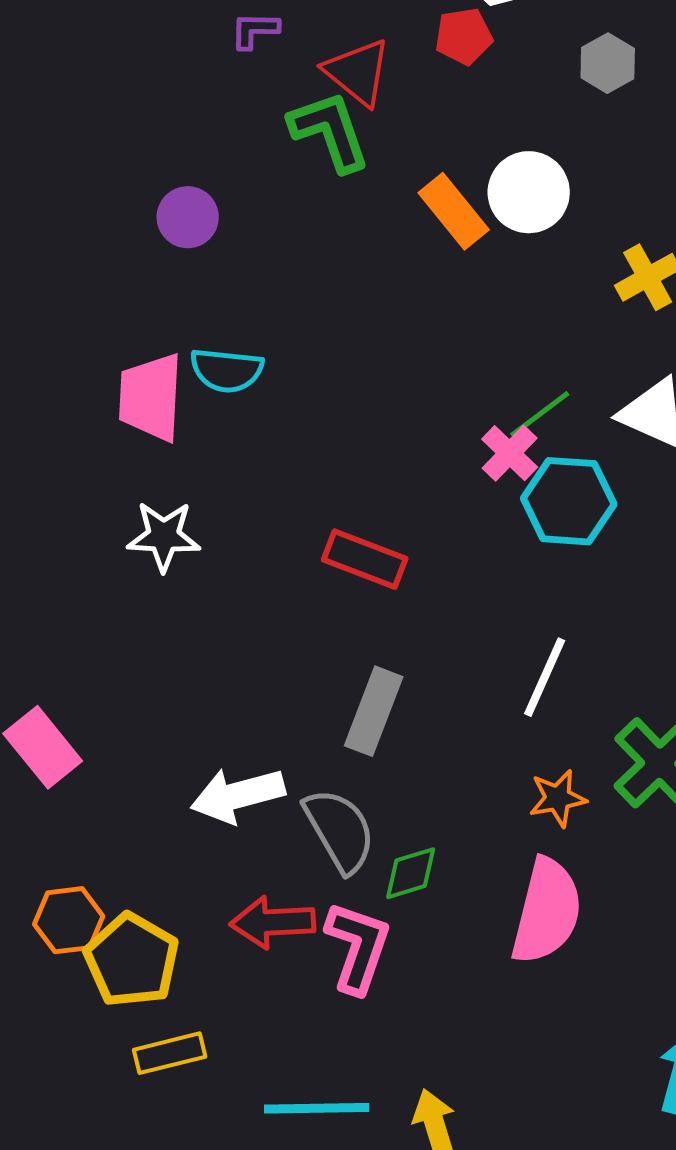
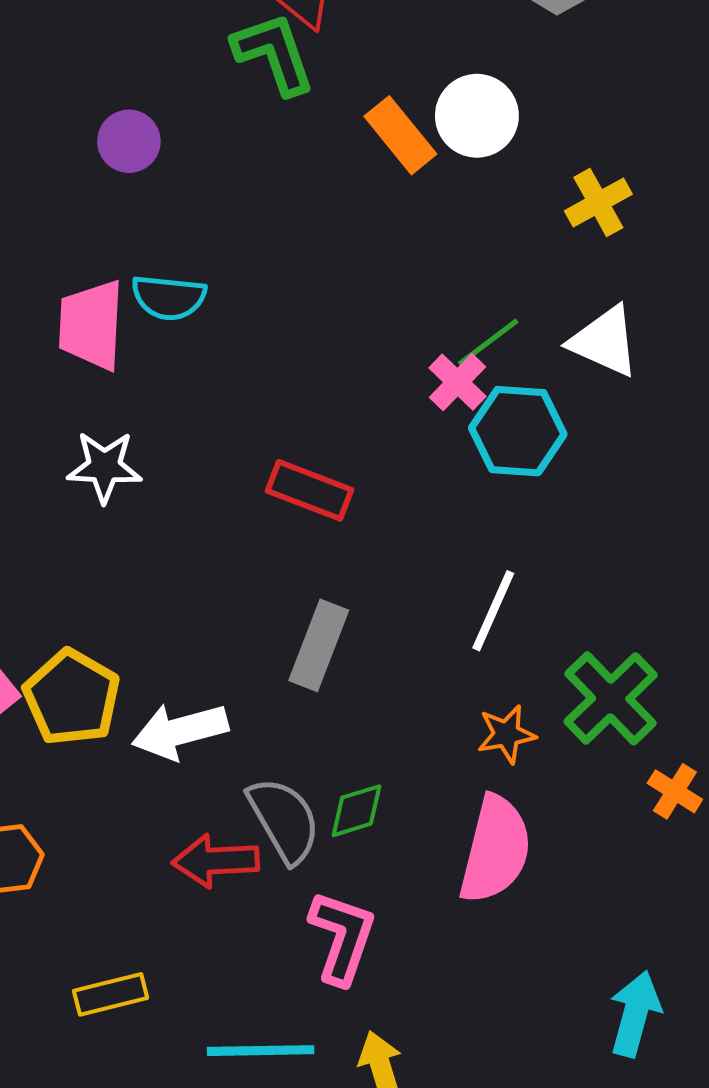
gray semicircle: (340, 830) -> (284, 820), moved
pink L-shape: (358, 947) -> (342, 937), moved
yellow pentagon: (132, 960) -> (72, 697), moved

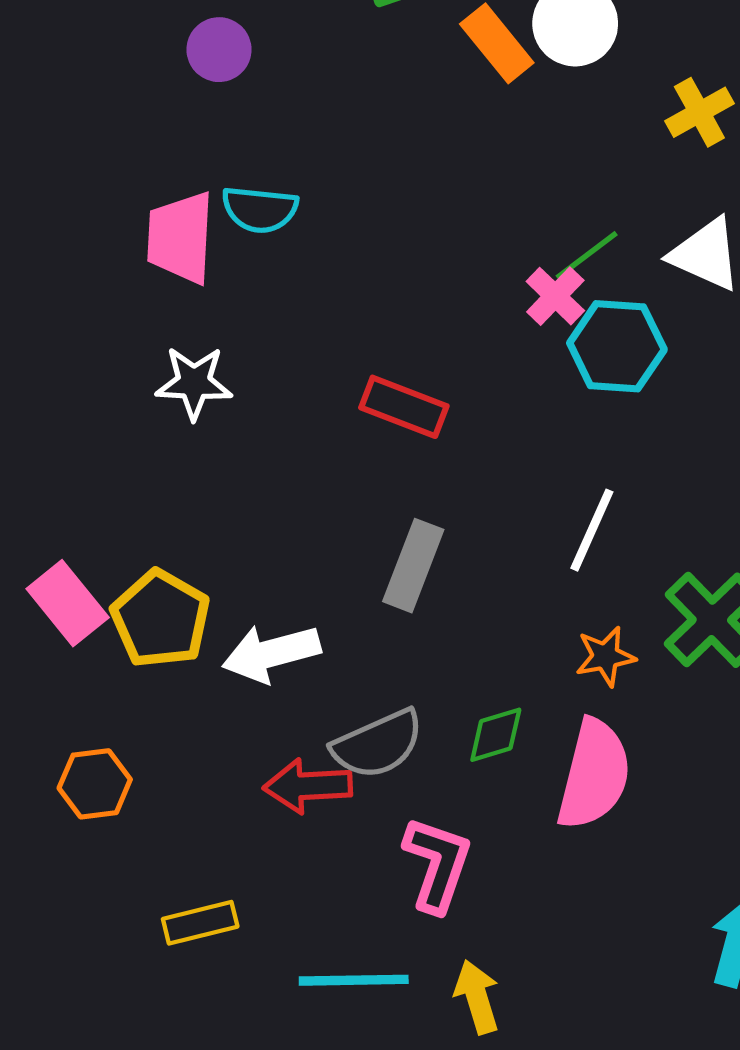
green diamond: (356, 811) -> (496, 735), moved
gray semicircle: (284, 820) -> (378, 744), turned 96

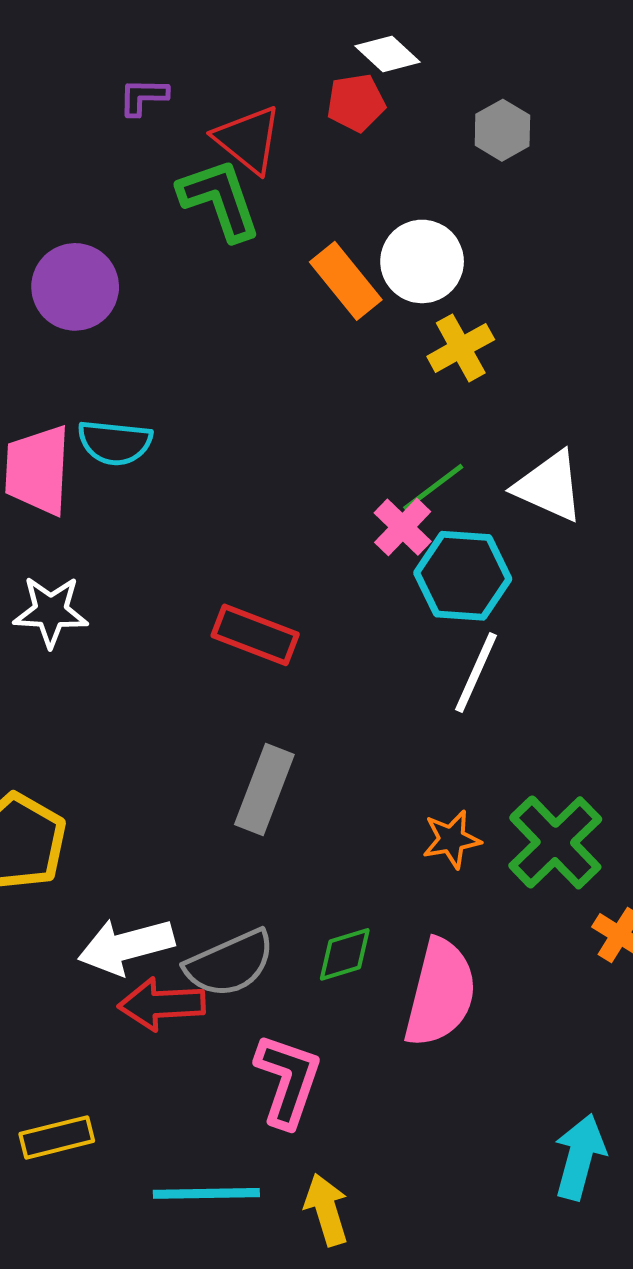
purple circle: (219, 50) -> (75, 287), size x1.4
yellow cross: (699, 112) -> (461, 348), moved
white line: (592, 530) -> (476, 672), moved
white arrow: (271, 653) -> (126, 946), moved
orange star: (605, 656) -> (452, 839), moved

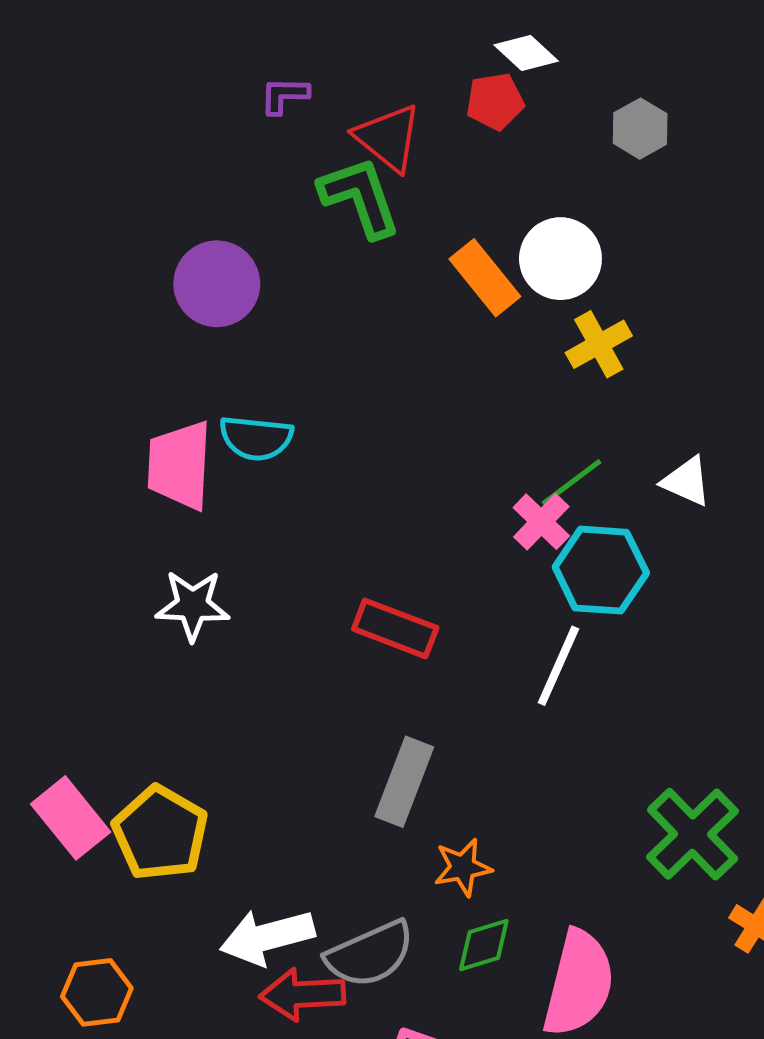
white triangle: (549, 486) -> (686, 481), size x0.7
white line: (476, 672) -> (558, 666), moved
orange star: (452, 839) -> (463, 867), moved

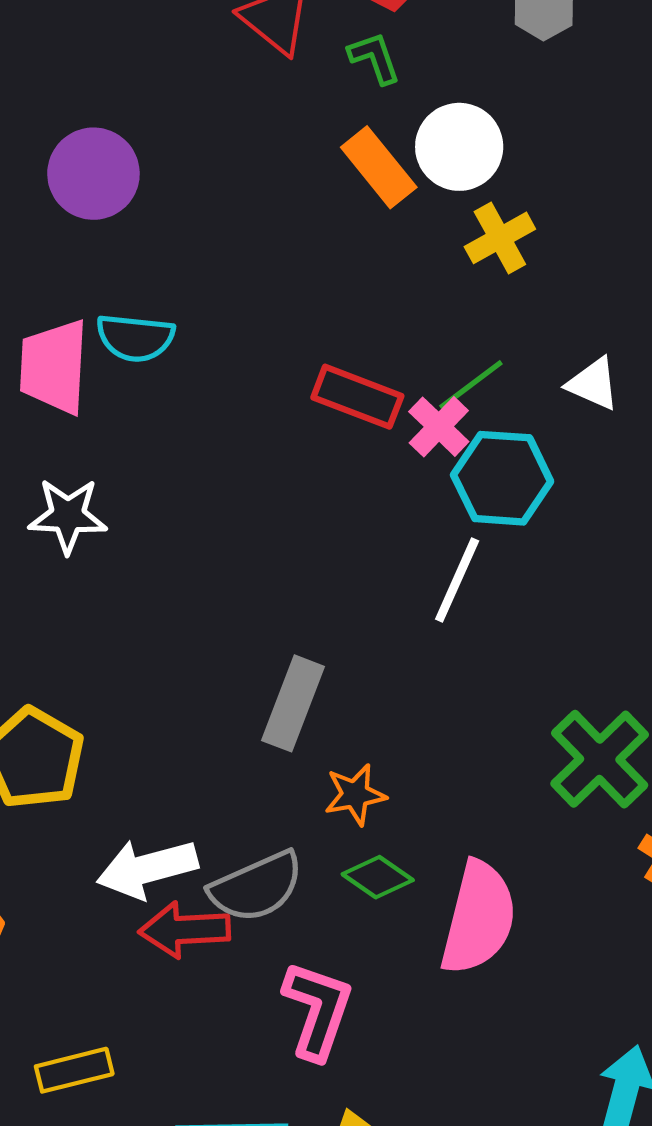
green L-shape: (360, 197) -> (374, 58), moved, size x0.6
red rectangle: (395, 628) -> (357, 397), moved
green diamond: (484, 945) -> (378, 877), turned 52

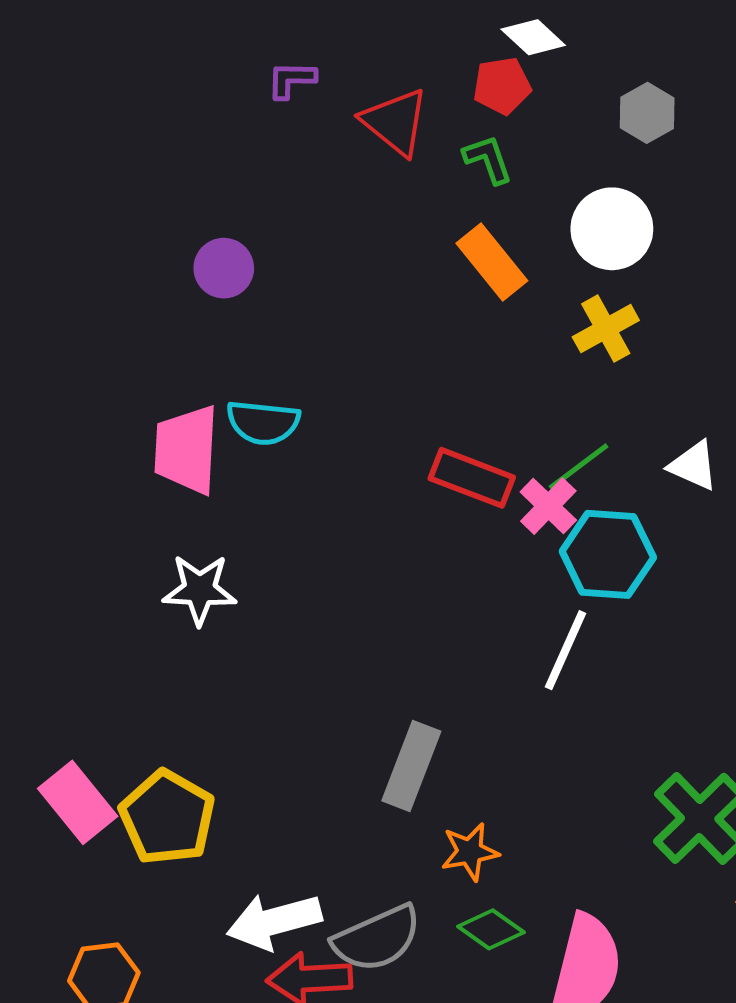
white circle: (459, 147) -> (612, 229), moved
purple circle: (93, 174) -> (224, 268), size x0.7

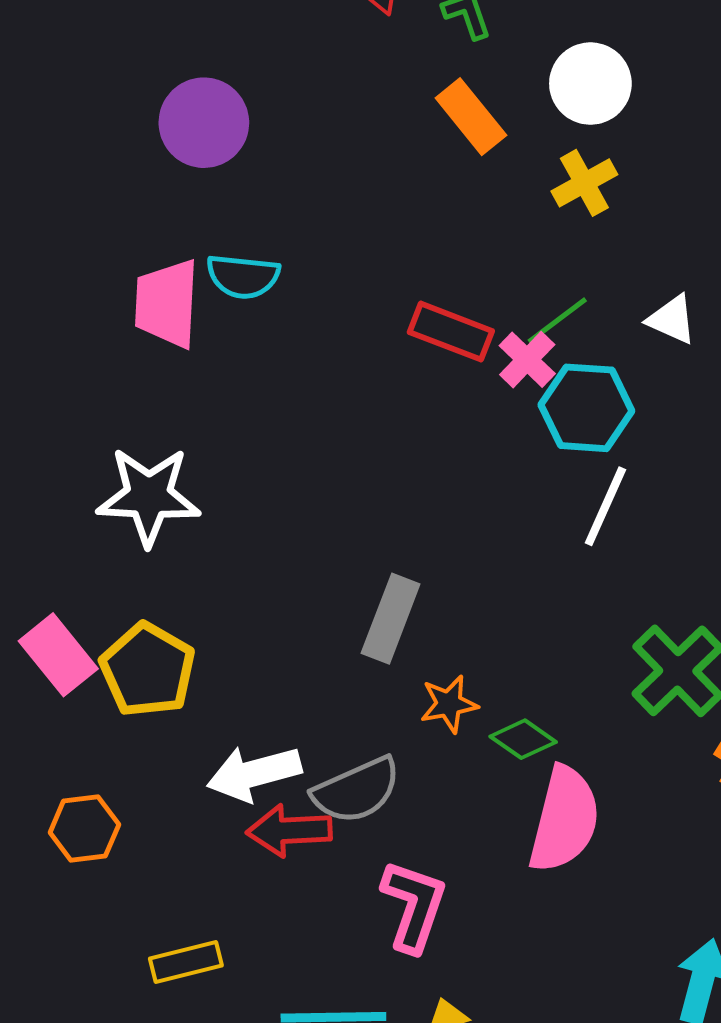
purple circle: (224, 268) -> (204, 123), size x1.5
white star: (200, 590) -> (149, 496), moved, size x1.4
white line: (565, 650) -> (605, 506), moved
green diamond: (491, 929) -> (523, 739), moved

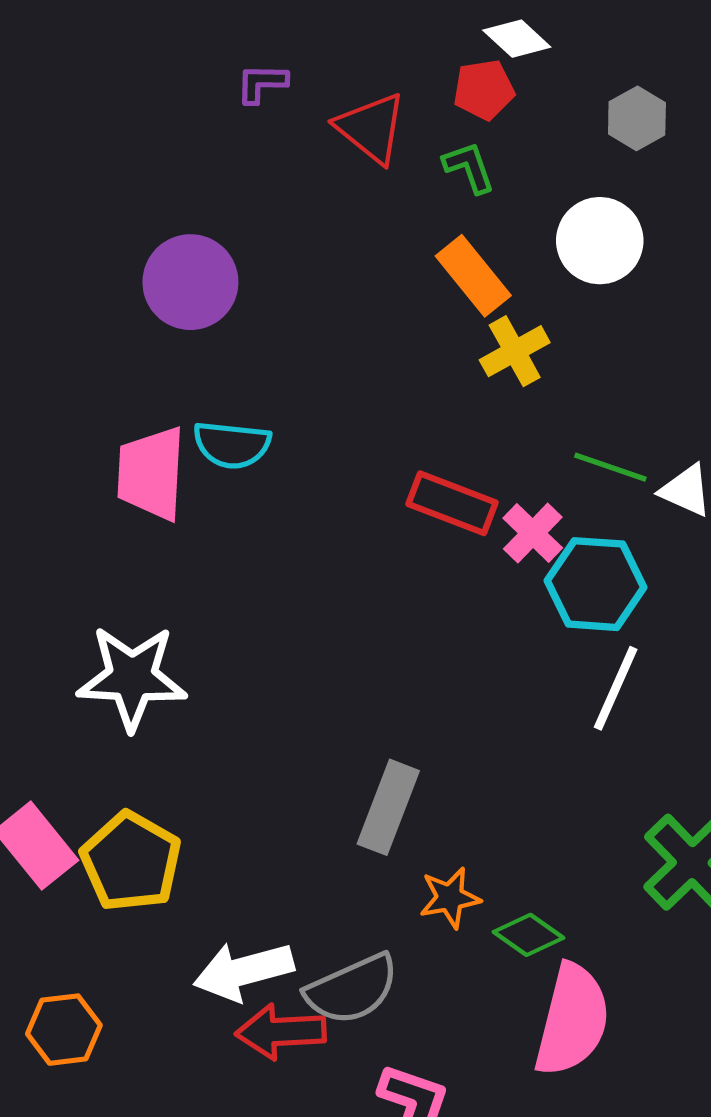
yellow cross: (584, 183) -> (515, 351), moved
green line: (557, 320) -> (610, 467), moved, turned 56

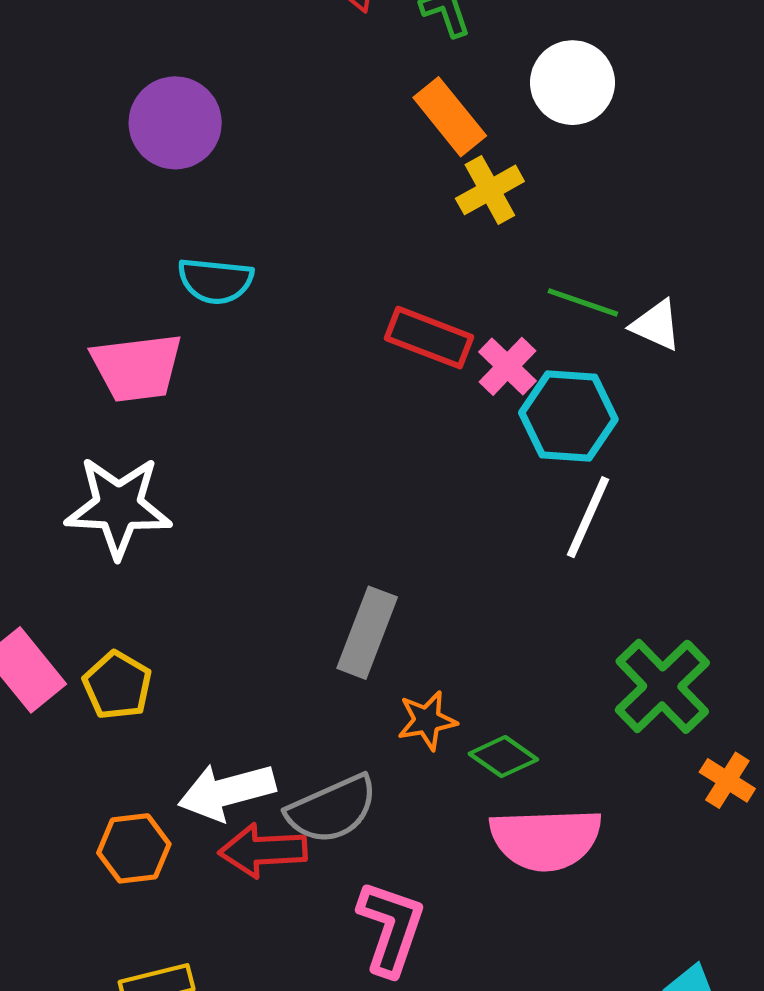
pink trapezoid: (151, 473) -> (137, 367), moved, turned -100
yellow pentagon: (131, 862) -> (117, 685), size x0.7
pink semicircle: (572, 1020) -> (546, 839), turned 74
orange hexagon: (64, 1030) -> (134, 848), moved

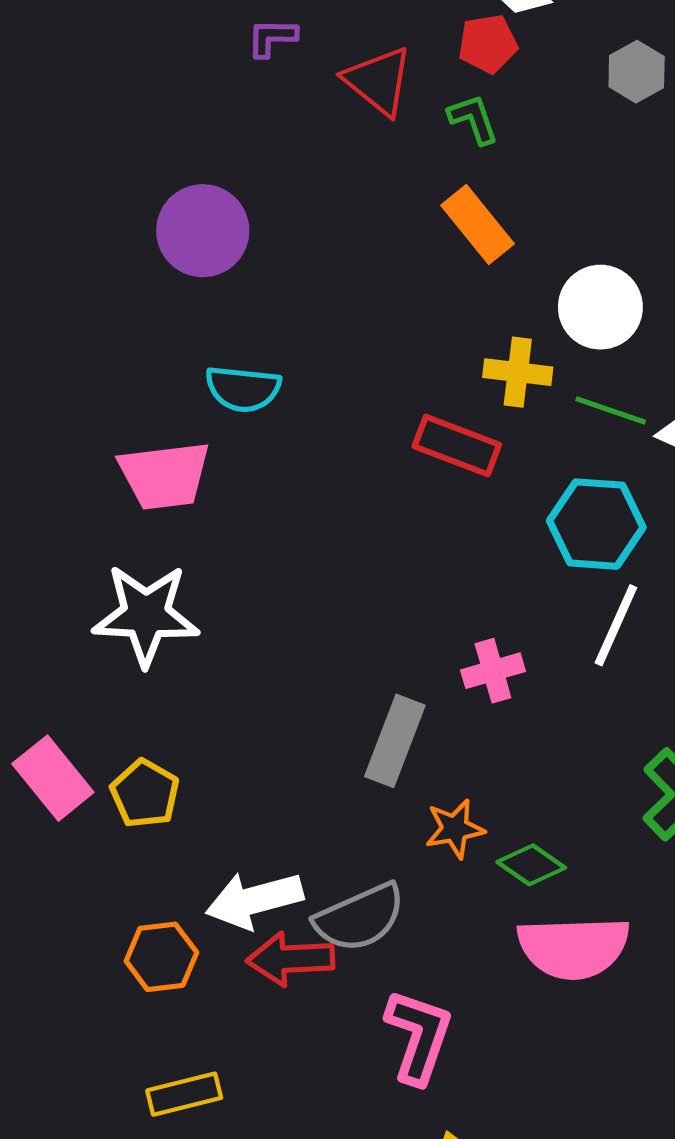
white circle: (572, 83) -> (600, 307), moved
yellow cross: (490, 190) -> (518, 372), moved, turned 36
pink cross: (507, 366) -> (493, 671), moved, turned 30

